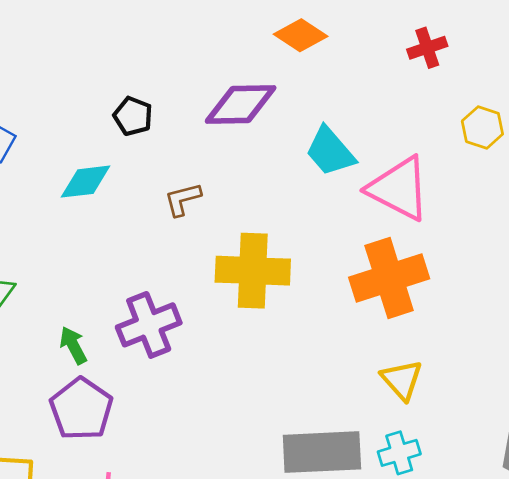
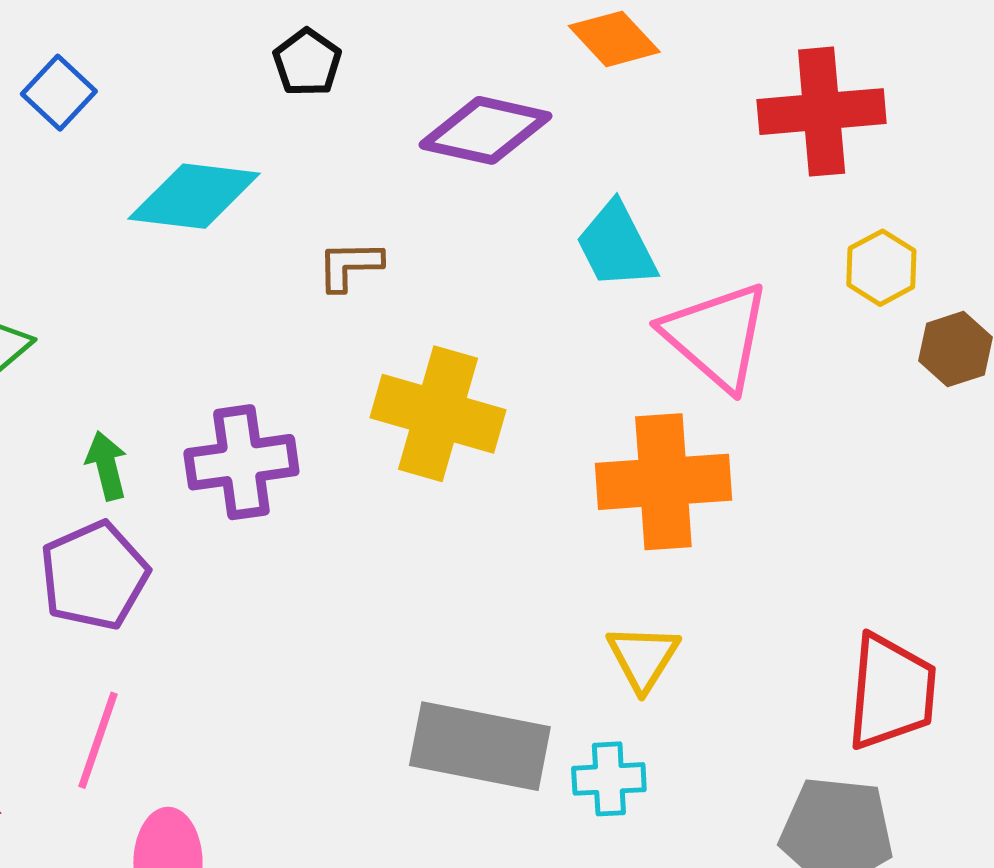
red cross: (427, 48) -> (822, 112), size x1.8
black pentagon: (133, 116) -> (307, 62), moved
cyan diamond: (85, 182) -> (194, 196), size x1.4

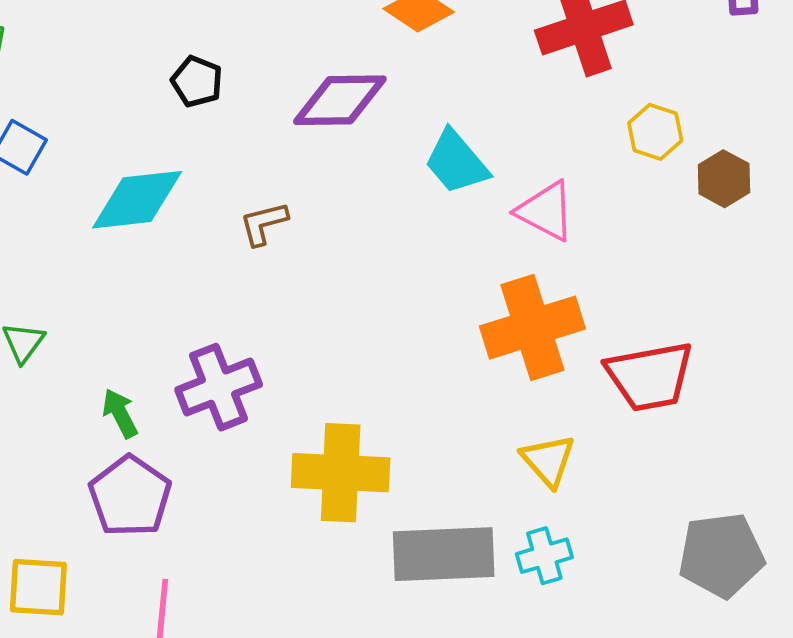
pink triangle: (716, 336) -> (546, 211), size x0.7
yellow cross: (438, 414) -> (341, 473), moved
red trapezoid: (891, 692) -> (650, 376), moved, turned 88

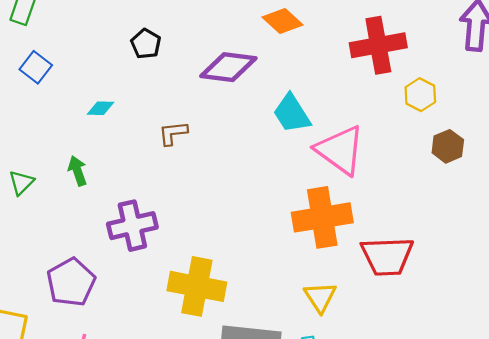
yellow hexagon: (655, 132) -> (420, 95), moved
cyan diamond: (137, 200) -> (101, 108), size x0.5
pink triangle: (546, 211) -> (340, 150), size x1.4
green arrow: (120, 413) -> (77, 171), moved

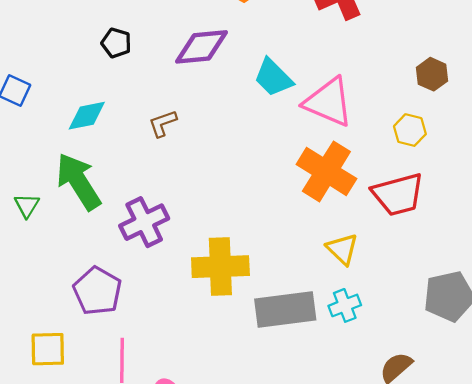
yellow hexagon: (420, 95) -> (410, 130), moved
cyan diamond: (101, 108) -> (87, 116), size x1.5
green arrow: (77, 171) -> (79, 182), size x2.0
orange cross: (322, 217) -> (326, 171), turned -36

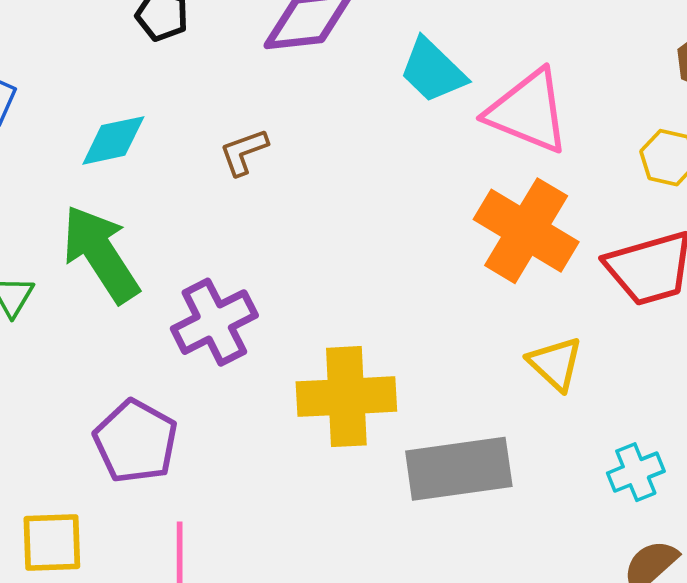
cyan cross: (345, 305) -> (636, 472), moved

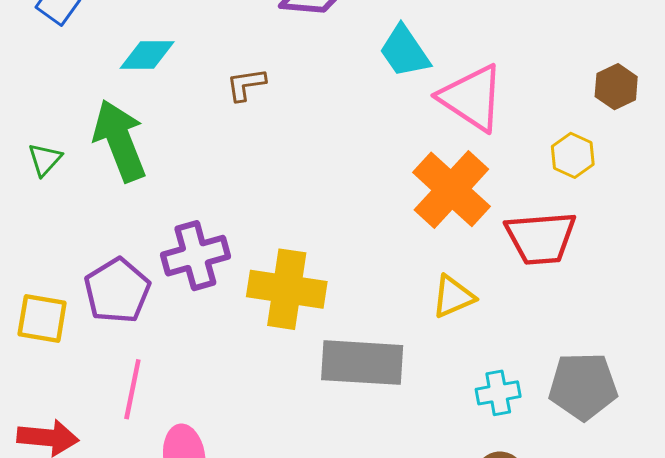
purple cross: (214, 322) -> (195, 256), moved
yellow triangle: (555, 364) -> (453, 297), turned 42
yellow square: (52, 542) -> (42, 318), moved

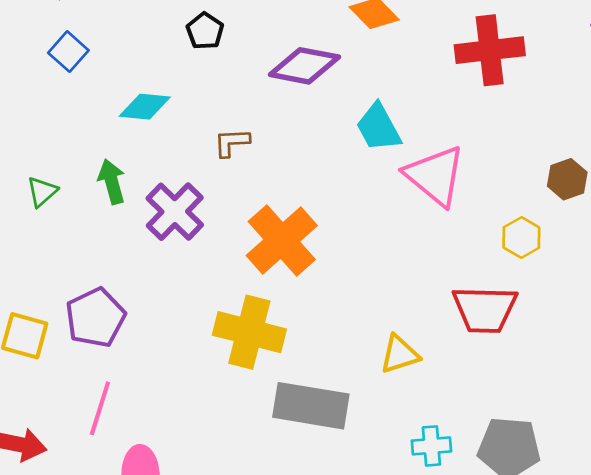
green arrow: (120, 141) -> (112, 182), size x0.6
orange cross: (451, 189) -> (282, 241), moved
purple cross: (195, 256) -> (175, 212), moved, turned -36

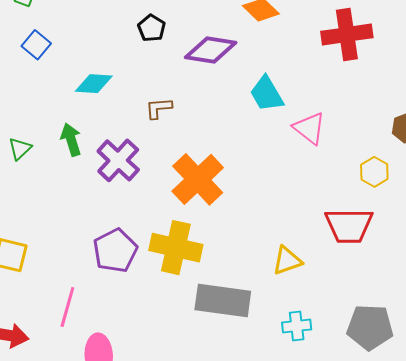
black pentagon: (205, 31) -> (152, 28), moved
pink triangle: (435, 176) -> (309, 128), size x0.7
purple pentagon: (95, 318) -> (115, 251), moved
cyan cross: (431, 446) -> (297, 326), moved

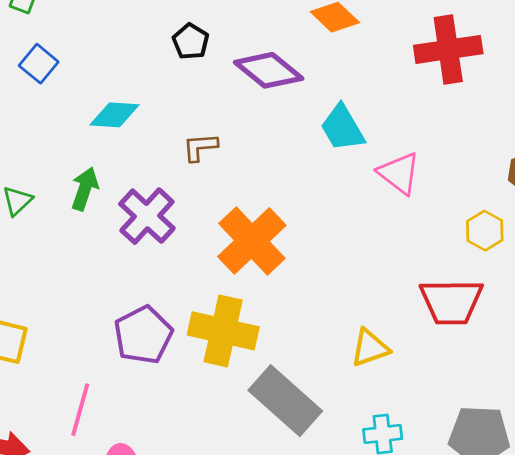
purple diamond: (211, 50) -> (269, 70), turned 30
green arrow: (71, 140) -> (85, 189), turned 36
gray rectangle: (223, 300) -> (285, 401), turned 34

